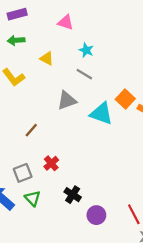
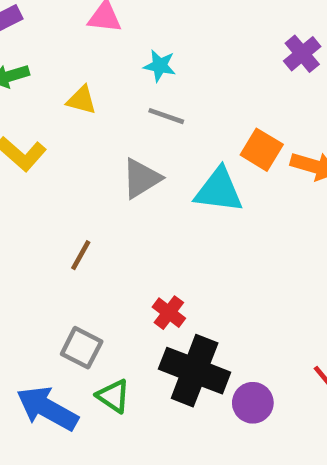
red cross: (51, 163) -> (169, 313), moved
gray square: (23, 173) -> (82, 348), turned -30
black cross: (73, 195) -> (195, 371), size x1.8

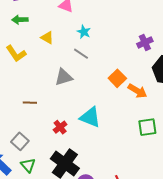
cyan triangle: (219, 190) -> (90, 117), moved
brown line: (81, 255) -> (30, 103), turned 48
red cross: (169, 313) -> (60, 127), moved

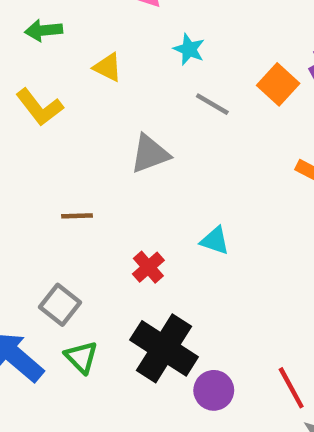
gray line: (81, 54) -> (212, 104), moved
orange square: (117, 78) -> (278, 84), moved
cyan triangle: (90, 117) -> (215, 241), size x0.6

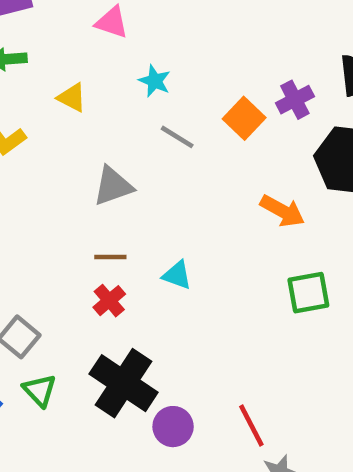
brown line: (77, 216) -> (110, 257), moved

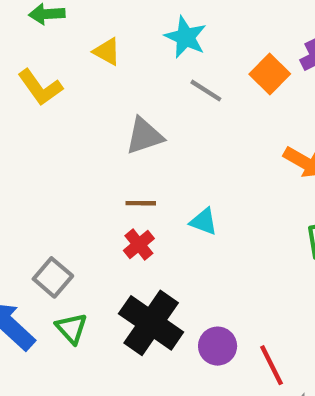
cyan star: (155, 81) -> (186, 37), size x1.4
purple circle: (173, 427) -> (218, 346), moved

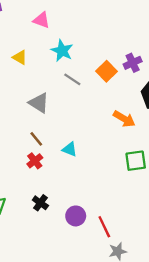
gray triangle: (144, 136) -> (39, 103), turned 50
brown line: (141, 203) -> (36, 139), turned 49
black cross: (151, 323) -> (40, 203), size x0.5

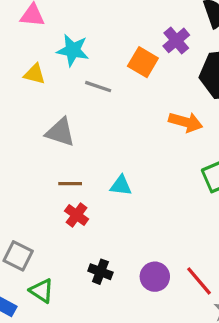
yellow triangle: (20, 57) -> (35, 74), moved
brown line: (36, 139) -> (70, 184), turned -35

